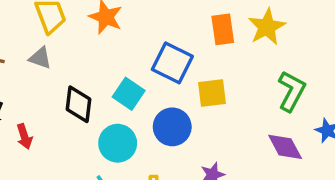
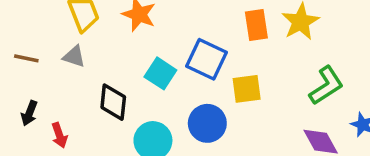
green L-shape: (292, 91) -> (326, 86), turned 30
cyan square: (129, 94) -> (160, 73), moved

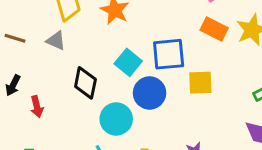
orange rectangle: (256, 25) -> (214, 29), turned -60
blue square: (206, 59) -> (169, 54), turned -36
blue circle: (207, 123) -> (150, 93), moved

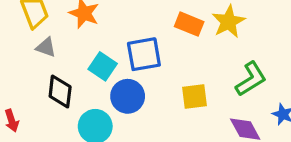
gray triangle: (56, 41) -> (46, 47), moved
yellow square: (200, 83) -> (194, 96), moved

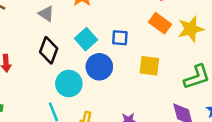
blue square: (144, 54) -> (120, 38), size x0.6
yellow square: (194, 96) -> (149, 66), moved

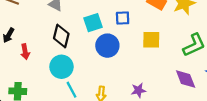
cyan square: (86, 39) -> (93, 23), turned 30
cyan circle: (69, 84) -> (61, 67), moved

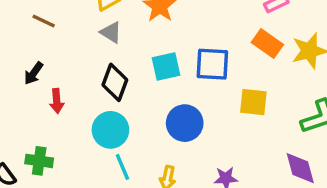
blue square: (123, 18) -> (212, 64), size x1.5
blue circle: (107, 46) -> (185, 123), moved

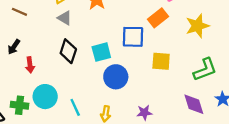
orange rectangle: (267, 43) -> (158, 18), moved, turned -72
cyan square: (166, 67) -> (101, 52), moved
cyan circle: (110, 130) -> (45, 97), moved

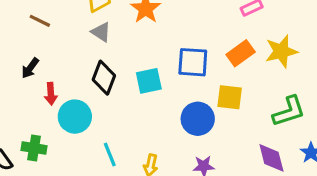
orange rectangle: (158, 18) -> (241, 53), moved
blue circle: (116, 77) -> (198, 119), moved
cyan circle: (45, 97) -> (75, 117), moved

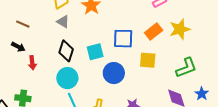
brown line: (40, 21) -> (23, 24), moved
black arrow: (30, 68) -> (18, 47), turned -96
cyan circle: (75, 117) -> (67, 78), moved
blue circle: (198, 119) -> (114, 73), moved

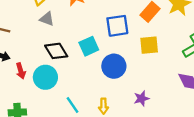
black diamond: (66, 51) -> (56, 51), turned -40
cyan circle: (67, 78) -> (45, 77), moved

